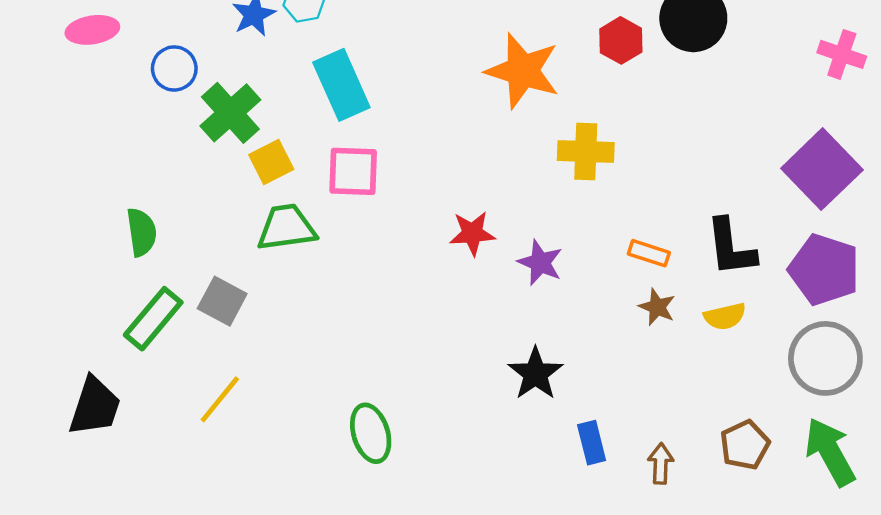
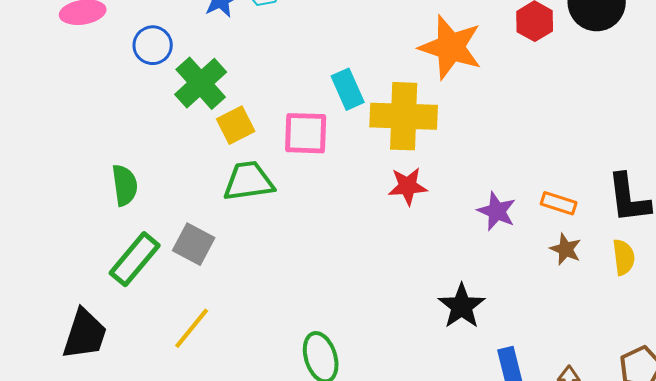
cyan rectangle: (341, 85) -> (348, 89), moved, size x0.7
yellow cross: (586, 151) -> (404, 116), moved, size x1.4
purple star: (540, 263) -> (497, 211), moved
yellow semicircle: (725, 316) -> (624, 257), turned -84

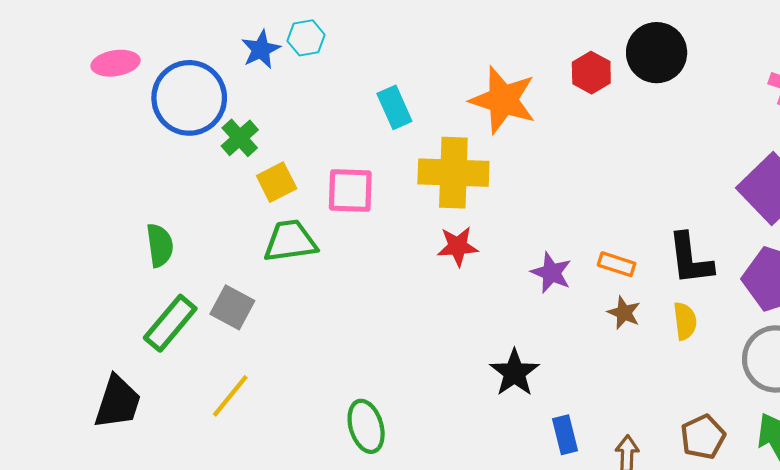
blue circle: (153, 45) -> (189, 98), size x1.8
green cross: (201, 83) -> (240, 138), size x0.7
cyan rectangle: (348, 89) -> (394, 107), moved

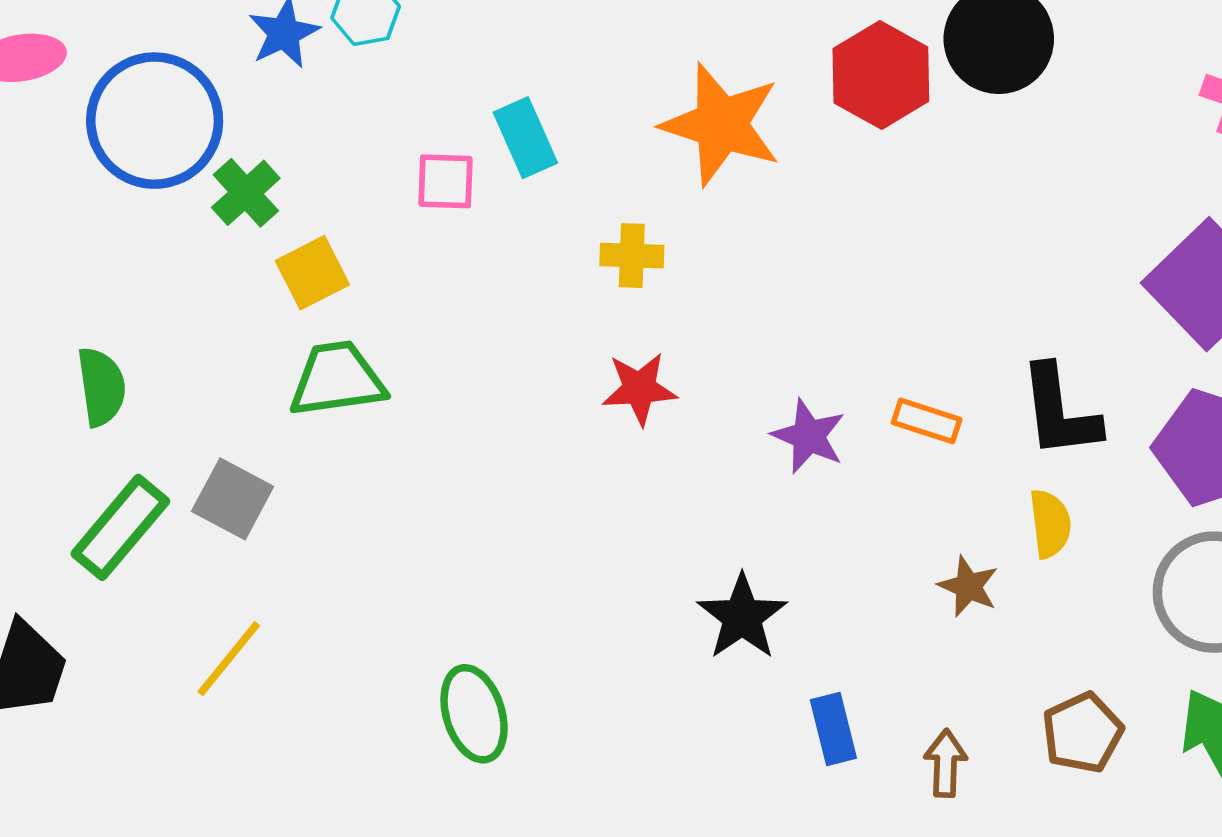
red hexagon: (591, 73) -> (881, 75), size x1.4
yellow cross: (453, 173) -> (632, 256), size x0.5
pink square: (350, 191) -> (445, 181), moved, size x0.7
brown star: (624, 313) -> (968, 586), moved

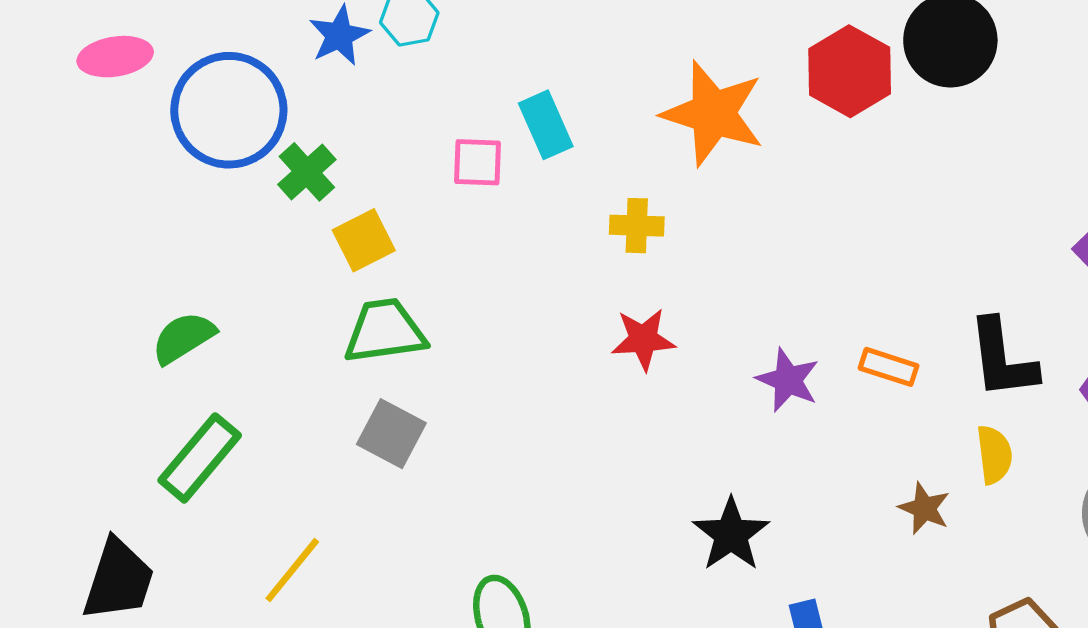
green semicircle: (101, 387) -> (183, 338), turned -114
gray square: (233, 499) -> (391, 434), moved

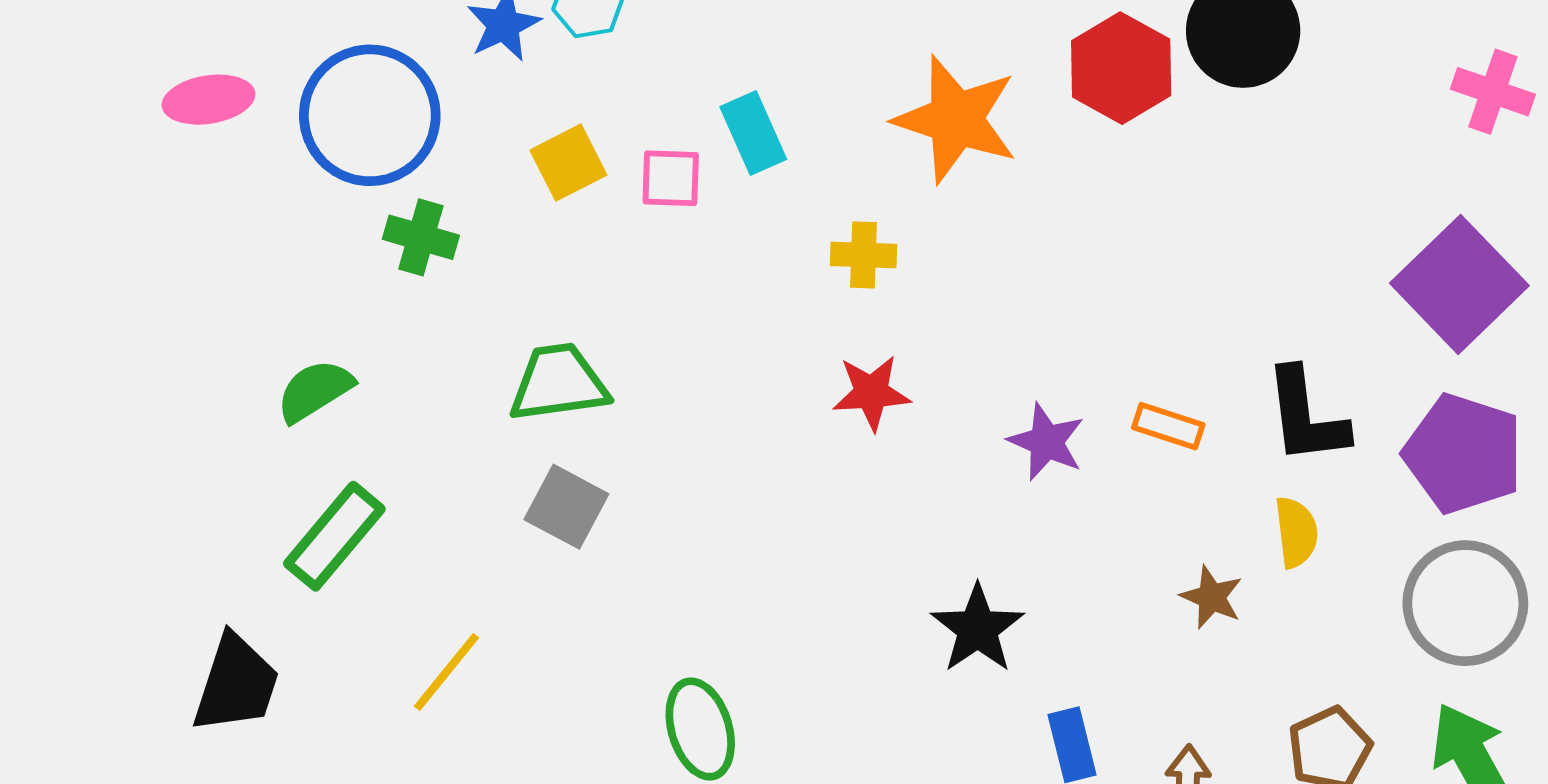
pink ellipse: (115, 57) -> (208, 100), moved
green cross: (307, 172) -> (421, 237), moved, turned -32
yellow square: (364, 240) -> (568, 163), moved

